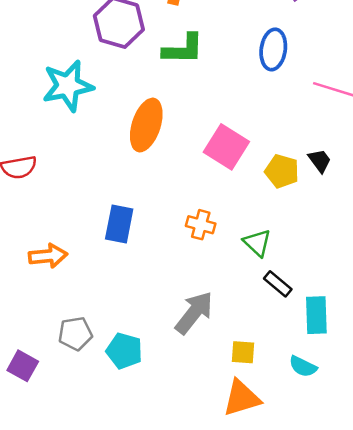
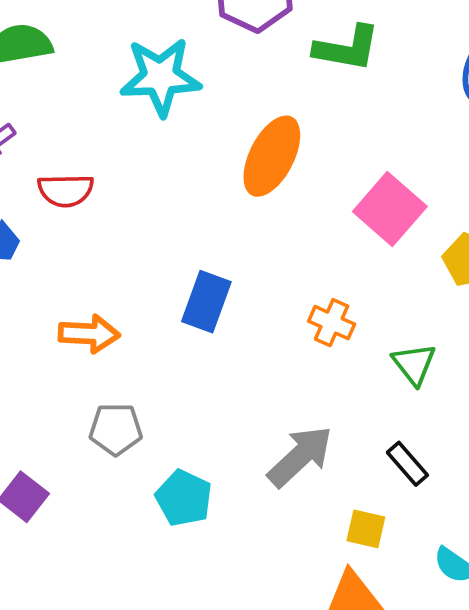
black rectangle: (278, 284) -> (407, 464), moved
gray pentagon: (75, 334) -> (116, 429), moved

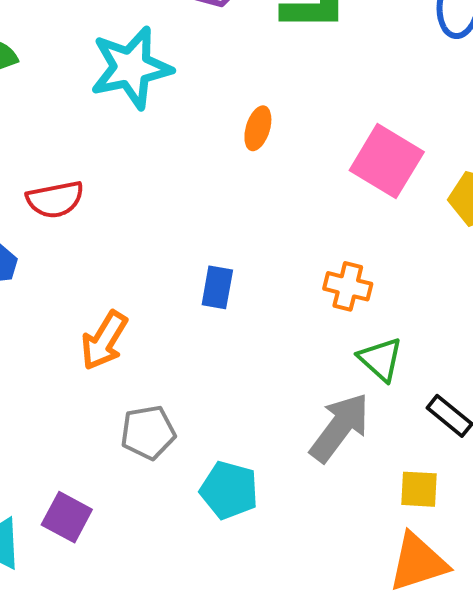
orange ellipse: (272, 156) -> (258, 128), size x0.5
blue rectangle: (206, 302) -> (217, 287), size x0.7
orange arrow: (89, 334) -> (104, 341), turned 128
green triangle: (414, 364) -> (380, 359), moved

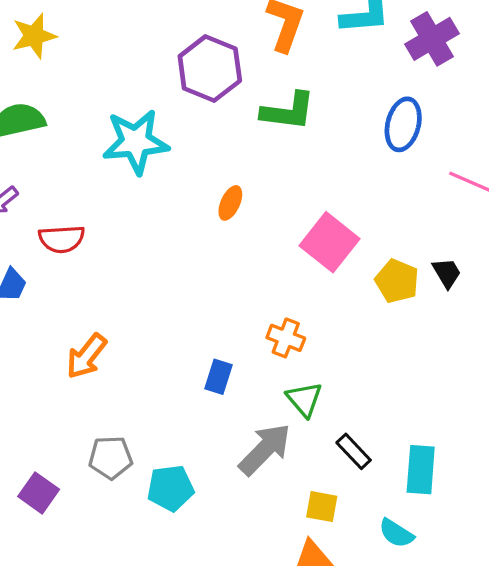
blue rectangle: (217, 287) -> (218, 377), moved
gray pentagon: (148, 432) -> (111, 458), moved
cyan pentagon: (229, 490) -> (171, 488), turned -30

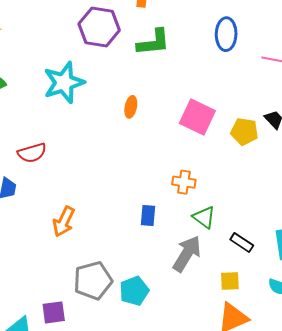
gray pentagon: (111, 458) -> (93, 281), size x1.4
purple square: (39, 493) -> (54, 312), turned -30

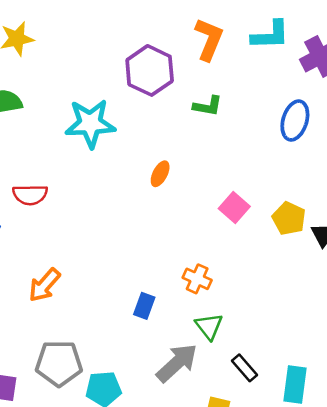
green L-shape: (153, 42) -> (208, 106), size x0.7
pink square: (197, 117) -> (234, 207), size x0.7
yellow pentagon: (244, 131) -> (289, 218), moved

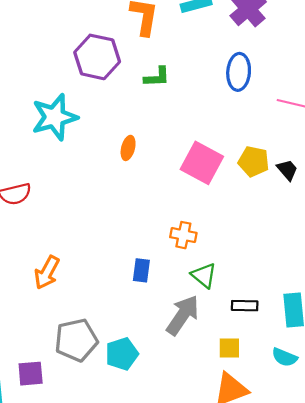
pink square: (234, 207) -> (202, 163), size x1.5
black rectangle: (244, 368) -> (245, 306), turned -35

